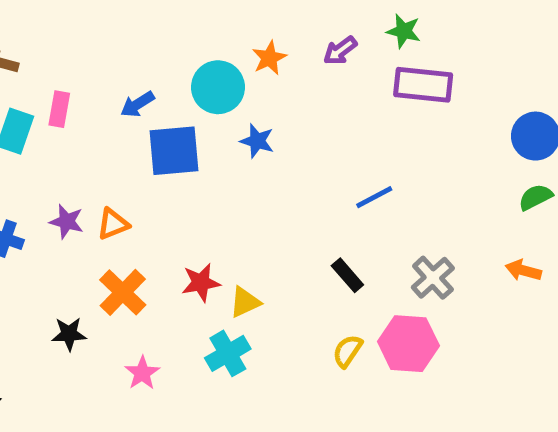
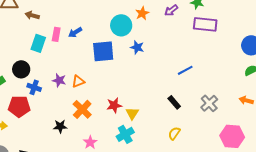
blue arrow: (137, 104) -> (75, 32), moved
yellow triangle: (245, 302) -> (132, 113), turned -32
pink hexagon: (408, 344) -> (232, 136), moved

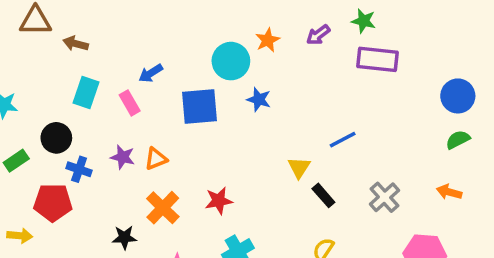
pink rectangle: (56, 34) -> (130, 103), moved, turned -40
yellow triangle: (132, 113) -> (299, 168), moved

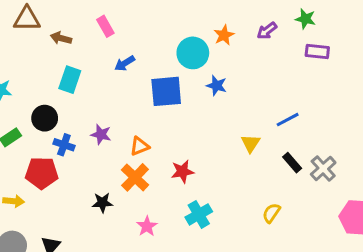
purple rectangle: (378, 59) -> (317, 51), size x0.7
pink rectangle: (130, 103) -> (105, 26), moved
orange triangle: (156, 159) -> (139, 146), moved
black rectangle: (323, 195) -> (292, 163), moved

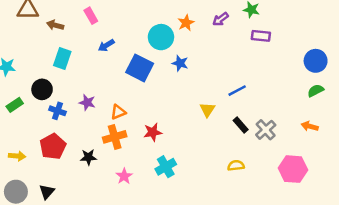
blue square: (166, 91) -> (140, 68), turned 32
red pentagon: (42, 173) -> (53, 146), moved, turned -30
orange cross: (135, 177) -> (115, 137), turned 30
yellow semicircle: (271, 213) -> (236, 166), moved, turned 49

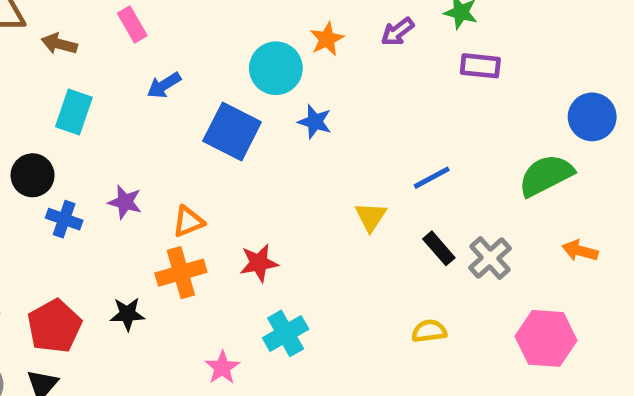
green semicircle: (316, 91) -> (546, 175), moved, size x1.6
red pentagon: (53, 146) -> (54, 326), moved
pink star: (124, 176) -> (222, 368), moved

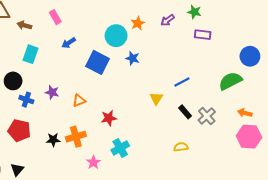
orange cross: (181, 273) -> (76, 137), moved
red pentagon: (54, 326) -> (19, 130), moved, turned -30
pink hexagon: (546, 338) -> (249, 137), moved

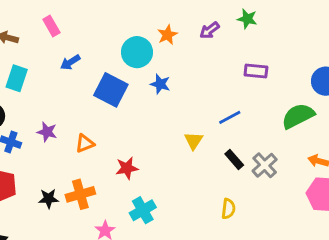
purple rectangle: (203, 35) -> (256, 71), moved
yellow semicircle: (181, 147) -> (228, 209), turned 104

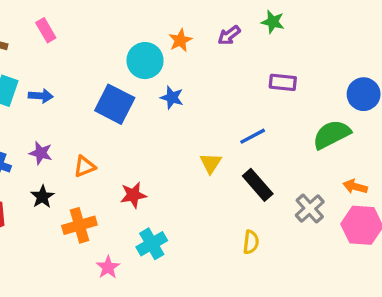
blue arrow: (70, 62) -> (41, 96), moved, turned -144
black rectangle: (234, 159) -> (258, 185), size x1.4
gray cross: (265, 165) -> (310, 208), moved
black star: (49, 199) -> (42, 197), moved, turned -30

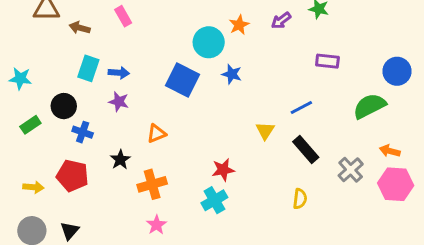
purple star: (41, 153) -> (119, 102), moved
red star: (133, 195) -> (223, 170), moved
pink star: (108, 267) -> (156, 225), moved

